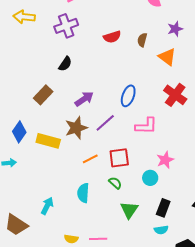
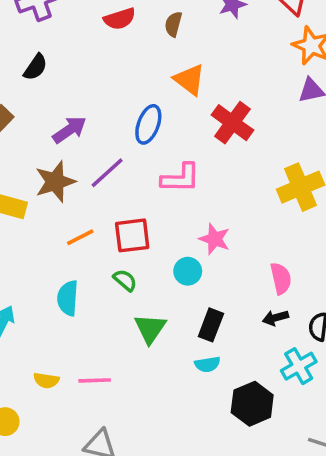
orange triangle: (167, 57) -> (190, 80), moved
pink star: (165, 160) -> (215, 239), turned -30

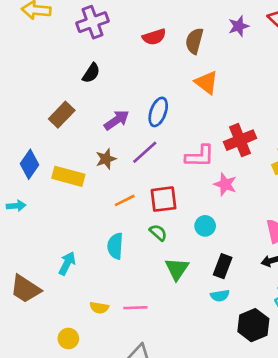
brown semicircle: (173, 24) -> (194, 41), size x1.4
red cross: (232, 123) -> (240, 140), moved, turned 32
blue ellipse: (148, 124) -> (158, 112), moved
brown star: (55, 182) -> (106, 159), size x0.7
pink star: (215, 239) -> (225, 184), moved

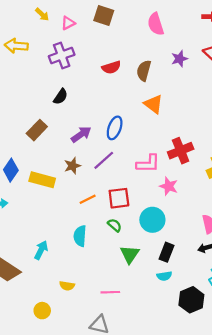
cyan circle: (205, 226) -> (152, 220), size x1.5
pink line: (135, 308) -> (110, 292), moved

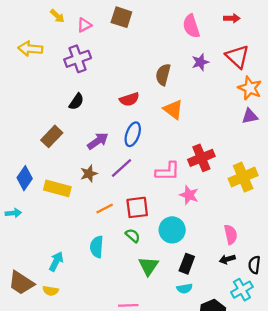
pink semicircle: (156, 24) -> (191, 26), moved
red semicircle: (111, 67) -> (129, 99), moved
yellow semicircle: (67, 286) -> (51, 291), moved

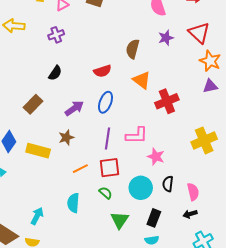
purple cross: (78, 59) -> (56, 35), size x0.7
red cross: (201, 158) -> (167, 101), moved
purple line: (121, 168) -> (108, 138), moved, turned -40
black semicircle: (254, 265) -> (168, 184), moved

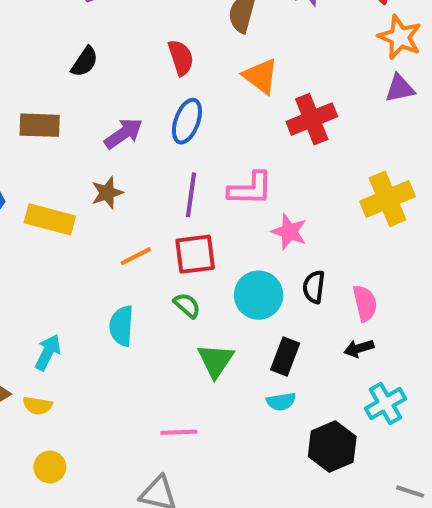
red semicircle: (102, 71) -> (181, 58), turned -90
brown rectangle: (33, 104) -> (40, 125), turned 48

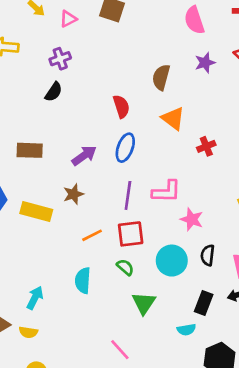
black semicircle: (85, 62) -> (54, 92), moved
red cross: (312, 119) -> (206, 146), size x0.6
black rectangle: (285, 356) -> (204, 303), moved
pink line: (179, 432) -> (120, 350), turned 50

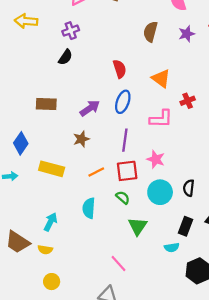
brown semicircle: (161, 77) -> (150, 32), moved
pink L-shape: (166, 191) -> (161, 119), moved
yellow rectangle: (36, 211) -> (52, 169), moved
pink star: (192, 219) -> (156, 159), moved

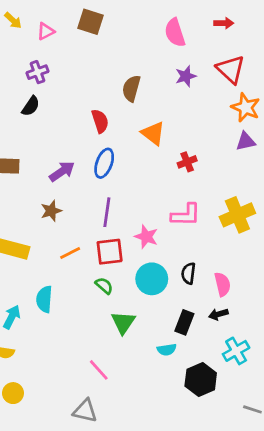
brown semicircle: (150, 32) -> (131, 88), moved
pink L-shape: (161, 119) -> (186, 215), moved
cyan semicircle: (89, 208) -> (44, 299), moved

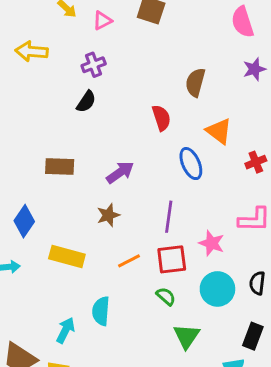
blue ellipse: (104, 163) -> (191, 164), moved, turned -44

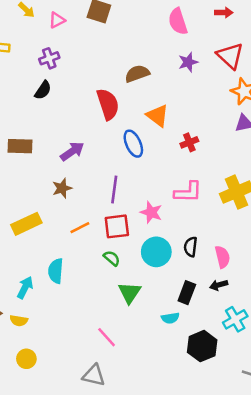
brown semicircle: (195, 82) -> (137, 74), turned 55
red semicircle: (161, 118) -> (108, 104), size x1.4
yellow rectangle: (67, 256) -> (26, 224), turned -40

